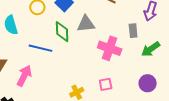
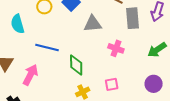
gray rectangle: (133, 31) -> (132, 18), moved, size x1.5
green diamond: (62, 32) -> (76, 65), moved
pink cross: (110, 48) -> (116, 48), size x0.7

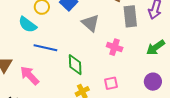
cyan semicircle: (18, 24) -> (28, 25), moved, turned -36
gray triangle: (93, 24) -> (91, 23), turned 48
pink arrow: (30, 75) -> (30, 75), turned -70

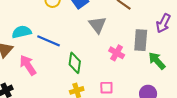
gray rectangle: (130, 16) -> (141, 40), moved
cyan semicircle: (28, 25) -> (22, 32), moved, turned 120
green arrow: (156, 47) -> (157, 61), turned 72

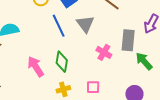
blue line: (49, 41) -> (59, 26), moved, turned 40
pink arrow: (28, 65) -> (36, 66), moved

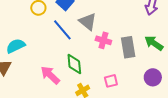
gray rectangle: (128, 40) -> (128, 47), moved
pink cross: (104, 52) -> (103, 40), moved

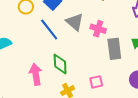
pink cross: (103, 40) -> (98, 29), moved
pink arrow: (50, 75) -> (36, 74), turned 35

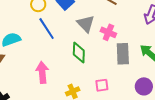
blue line: (49, 29) -> (47, 29), moved
green diamond: (60, 64) -> (79, 53), moved

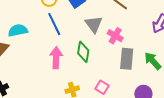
pink arrow: (42, 72) -> (56, 58), moved
pink square: (102, 85) -> (102, 87), turned 32

